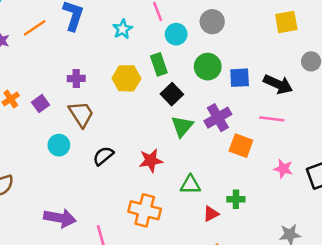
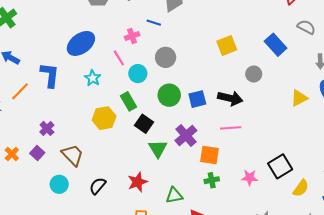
purple cross: (76, 79) -> (47, 128), moved, turned -32
pink star: (283, 169) -> (250, 178), moved
green cross: (236, 199) -> (212, 180), moved

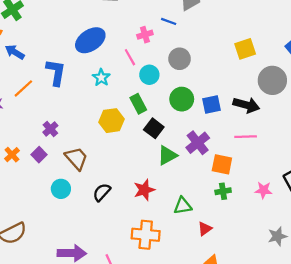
gray circle: (254, 74) -> (272, 80), size x1.6
green triangle: (158, 149) -> (167, 155), turned 30

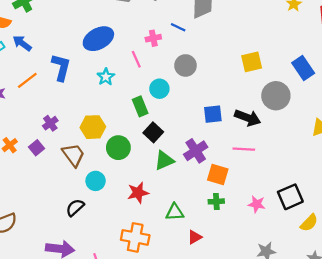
cyan circle: (149, 75) -> (159, 89), moved
green circle: (182, 99) -> (118, 148), moved
yellow hexagon: (112, 121) -> (93, 127), moved
cyan circle: (61, 189) -> (96, 181), moved
black semicircle: (102, 192) -> (75, 208), moved

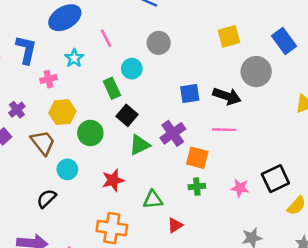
pink cross: (153, 38) -> (48, 79), moved

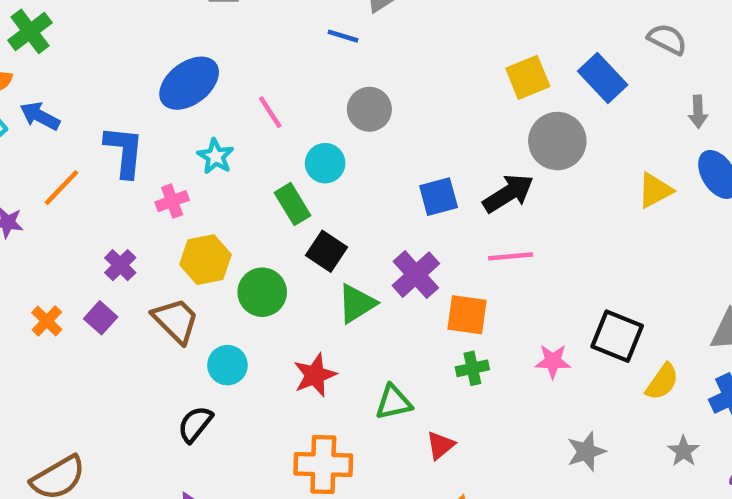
yellow square: (229, 36) -> (528, 77), moved
black arrow: (227, 96) -> (508, 193), turned -44
black square: (275, 179) -> (617, 336), turned -36

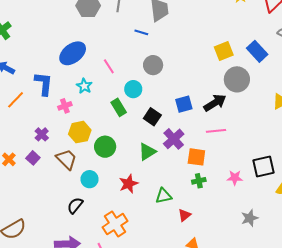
black square: (326, 251) -> (152, 117), moved
black square: (617, 336) -> (263, 167), turned -35
orange cross: (323, 465) -> (115, 224), moved, turned -35

